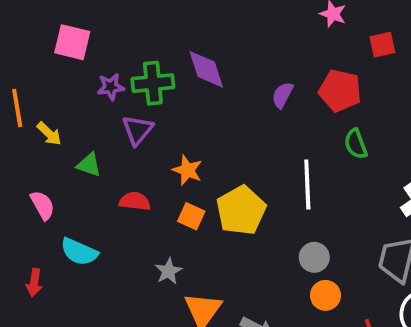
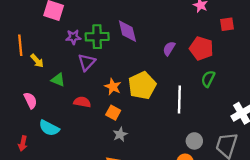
green semicircle: (356, 144) -> (208, 79), turned 42
yellow pentagon: (241, 210) -> (142, 85), moved
gray circle: (314, 257) -> (194, 141), moved
gray star: (168, 271) -> (120, 134), moved

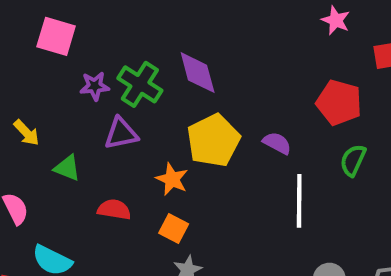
green cross: (97, 37) -> (140, 84), turned 35
purple semicircle: (169, 48) -> (277, 143), moved, turned 88
purple triangle: (87, 62) -> (121, 134), turned 36
yellow pentagon: (142, 85) -> (213, 140), moved

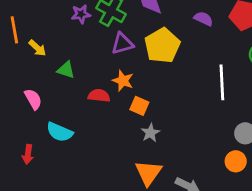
purple triangle: (121, 134) -> (122, 44), moved
purple semicircle: (277, 143) -> (203, 19), moved
orange star: (172, 179) -> (123, 81), moved

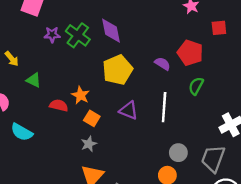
purple semicircle: (203, 19) -> (162, 64), moved
purple triangle: (122, 44) -> (129, 110), moved, turned 30
gray star: (150, 133) -> (89, 144), moved

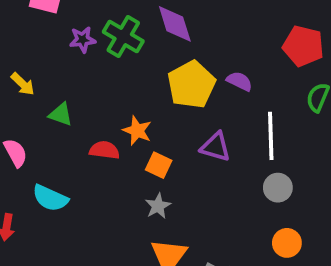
purple semicircle: (162, 64) -> (239, 81), moved
gray circle: (178, 153) -> (278, 188), moved

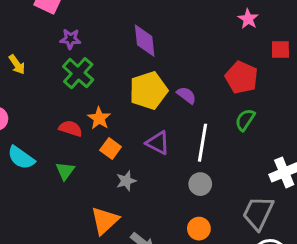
green cross: (123, 37) -> (78, 73), moved
green triangle: (61, 114) -> (65, 171), moved, turned 36
gray star: (158, 206) -> (126, 181), moved

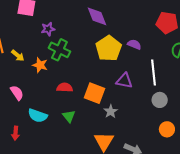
orange star: (99, 118) -> (40, 65), moved
orange square: (111, 148) -> (94, 93), size x1.5

